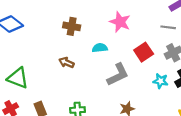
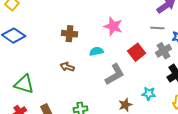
cyan star: (161, 81) -> (149, 94), moved

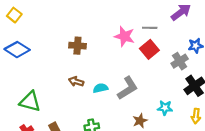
gray line: (157, 28) -> (150, 28), moved
cyan semicircle: (96, 51) -> (100, 88), moved
red square: (137, 52) -> (149, 49), moved

